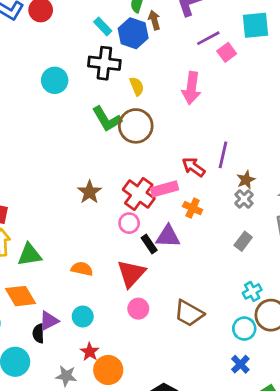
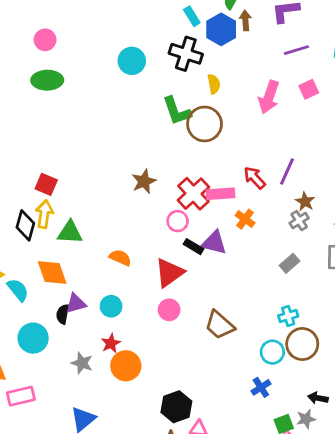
pink square: (227, 52) -> (309, 89), moved
brown star: (246, 180) -> (305, 202), turned -30
black rectangle: (149, 244) -> (194, 247), turned -36

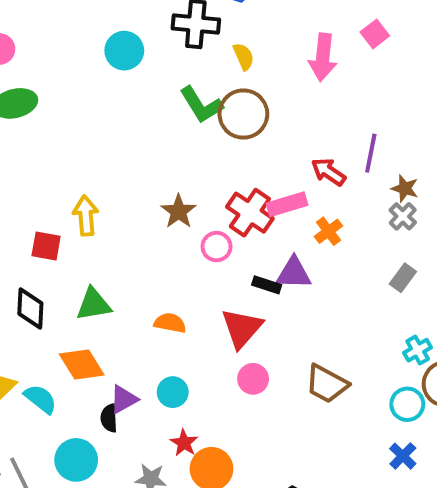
yellow arrow: (44, 214) -> (86, 216), moved
orange cross: (245, 219) -> (328, 231), turned 30
pink circle: (178, 221) -> (217, 247), moved

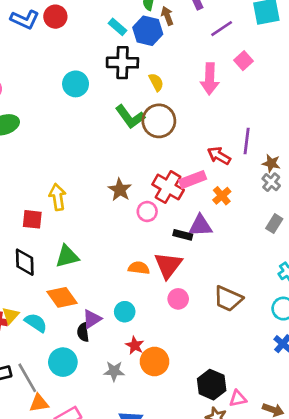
orange semicircle: (170, 323) -> (139, 268), moved

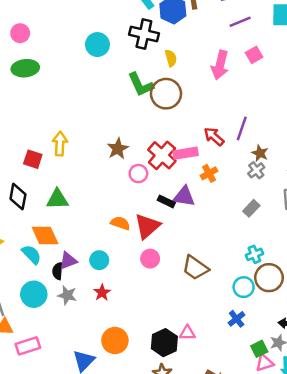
cyan semicircle: (36, 323) -> (31, 254), moved
orange circle: (154, 362) -> (115, 341), moved
gray star: (114, 371) -> (67, 295), moved
pink triangle: (238, 398) -> (187, 333), moved

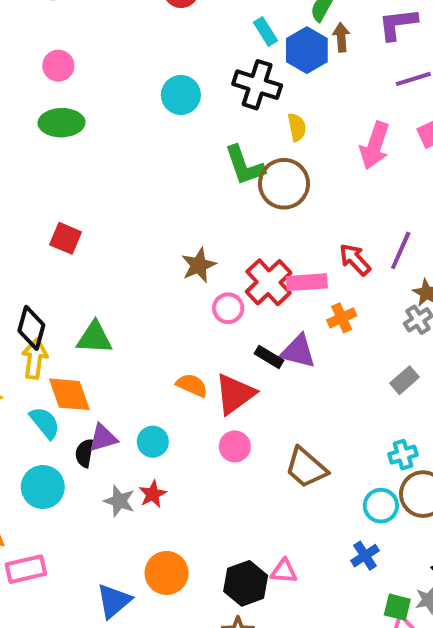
yellow arrow: (60, 144) -> (35, 359), moved
red square: (33, 159) -> (66, 238), moved
gray star: (67, 295) -> (119, 501), moved
green square: (259, 349) -> (397, 607), turned 35

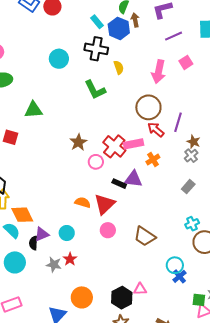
brown circle: (284, 184) -> (148, 107), moved
green triangle: (94, 338) -> (33, 110), moved
cyan circle: (381, 506) -> (175, 265), moved

